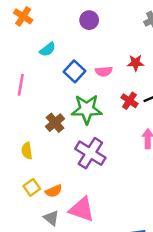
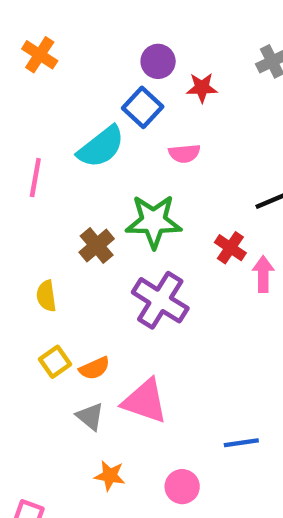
cyan semicircle: (48, 49) -> (101, 147), moved, size x1.6
red star: (136, 63) -> (202, 88), moved
blue square: (74, 71) -> (143, 107), moved
red cross: (129, 101) -> (230, 248), moved

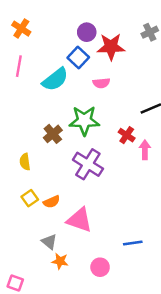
red star: (202, 88) -> (111, 47), size x1.6
pink line: (35, 178) -> (19, 66), moved
gray triangle: (90, 416) -> (49, 242), moved

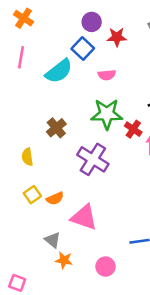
red star: (111, 47) -> (117, 37), size x0.7
green star: (84, 121) -> (107, 114), moved

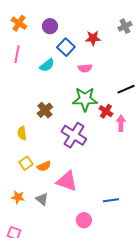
purple circle: (92, 22) -> (50, 26), moved
cyan semicircle: (59, 71) -> (47, 65), size x0.7
orange star: (64, 260) -> (18, 197), moved

